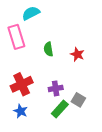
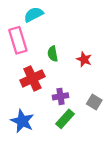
red cross: (22, 84) -> (32, 78), moved
gray square: (78, 100) -> (94, 102), moved
blue star: (21, 111) -> (22, 121), size x1.5

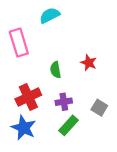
cyan semicircle: (34, 14) -> (50, 15), moved
green semicircle: (53, 54) -> (56, 70), moved
red cross: (32, 78) -> (28, 97), moved

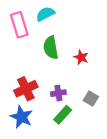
pink rectangle: (19, 43) -> (19, 25), moved
green semicircle: (56, 70) -> (51, 48), moved, size x1.5

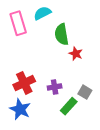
green semicircle: (51, 48) -> (62, 34), moved
green rectangle: (63, 115) -> (69, 106), moved

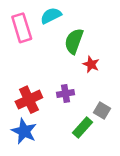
green semicircle: (62, 34) -> (74, 41), turned 30
purple cross: (55, 87) -> (65, 94), moved

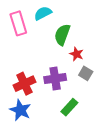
purple cross: (65, 94) -> (55, 79), size x1.5
gray square: (102, 111) -> (86, 73), moved

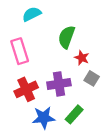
cyan semicircle: (43, 13) -> (32, 14), moved
pink rectangle: (18, 23) -> (20, 51), moved
blue star: (20, 110) -> (44, 118), moved, turned -30

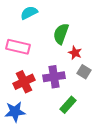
pink rectangle: (20, 51) -> (18, 47), turned -60
blue star: (44, 118) -> (15, 112), moved

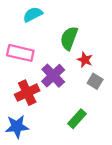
purple cross: (54, 77) -> (53, 76), moved, turned -35

